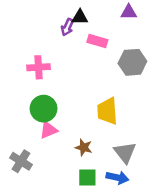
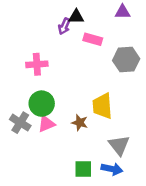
brown star: (84, 147) -> (80, 123), moved
gray cross: (21, 161) -> (20, 123), moved

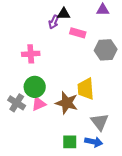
brown star: (80, 123) -> (67, 103), size x1.6

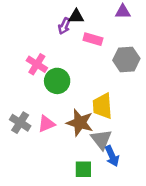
pink cross: (31, 54) -> (37, 64), turned 36
green circle: (35, 87) -> (57, 81), moved
gray triangle: (100, 122) -> (101, 139), moved
blue arrow: (94, 142) -> (112, 156), moved, turned 54

